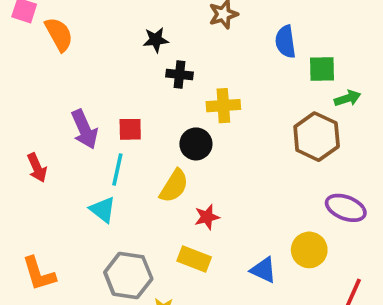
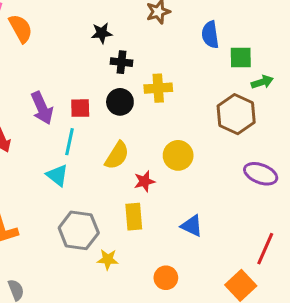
black circle: (196, 144) -> (120, 102), moved
yellow circle: (309, 250) -> (178, 155), moved
yellow rectangle: (194, 259) -> (134, 217), turned 64

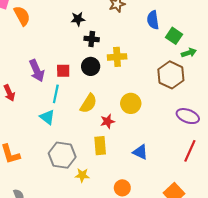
green square: (241, 58) -> (174, 36), turned 35
red line: (265, 249) -> (190, 151), moved

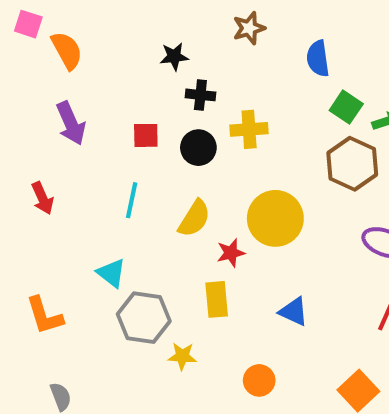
green square: (174, 36) -> (346, 107), moved
purple arrow: (37, 71) -> (71, 123), moved
red square: (63, 71) -> (146, 135), moved
yellow circle: (131, 103) -> (275, 218), size x1.4
cyan triangle: (47, 117) -> (111, 273), moved

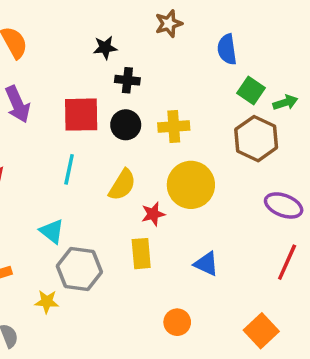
yellow cross: (249, 129) -> (174, 127), moved
red square: (146, 135) -> (81, 115), size x1.6
yellow star: (182, 356) -> (47, 302), moved

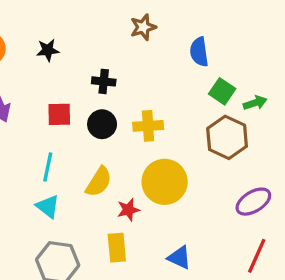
black star: (105, 48) -> (48, 50), moved
red square: (81, 115) -> (59, 114), size x0.7
purple ellipse: (284, 205) -> (253, 202), turned -52
cyan triangle: (52, 231) -> (48, 206), moved

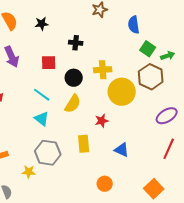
black circle: (102, 124) -> (74, 78), moved
cyan line: (48, 167) -> (42, 95), turned -66
yellow circle: (165, 182) -> (122, 92), moved
red star: (128, 210) -> (102, 121), moved

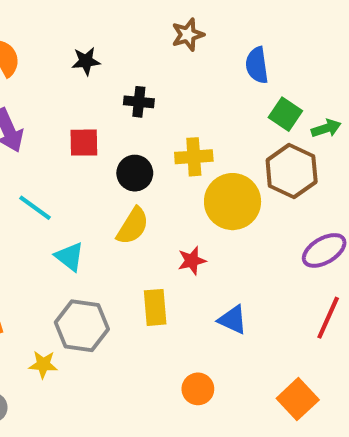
black star: (42, 24) -> (86, 61), moved
cyan line: (42, 95) -> (35, 208), moved

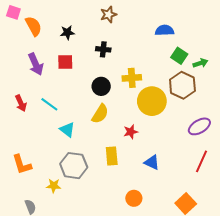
brown star: (188, 35) -> (109, 14), moved
black star: (86, 61) -> (67, 32), moved
blue semicircle: (257, 65) -> (165, 30), turned 96
red square: (84, 143) -> (65, 62), moved

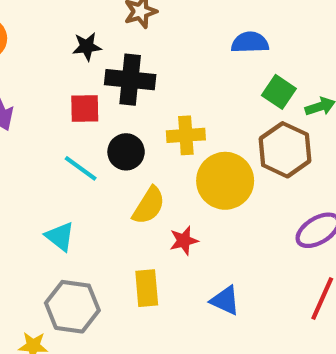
black star: (67, 32) -> (87, 47), moved
black cross: (103, 49) -> (130, 80), size x1.6
red square: (65, 62) -> (85, 108), moved
cyan line: (49, 104) -> (81, 168), moved
yellow semicircle: (100, 114) -> (149, 206), moved

